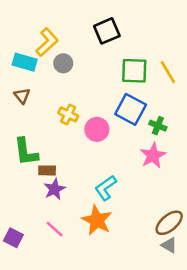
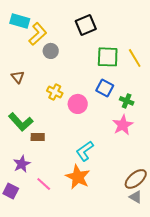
cyan rectangle: (25, 62) -> (20, 21), moved
blue square: (131, 109) -> (105, 88), size x0.7
green L-shape: (26, 152) -> (21, 122), turned -35
purple star: (55, 189) -> (22, 164), moved

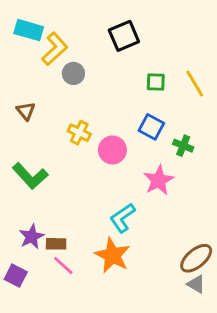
green square: (108, 57) -> (156, 82), size x0.6
pink star: (123, 125) -> (159, 180), moved
brown rectangle: (38, 137) -> (56, 244), moved

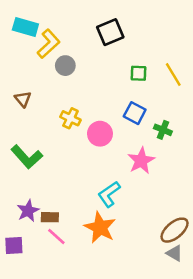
purple square: (16, 276) -> (14, 245), turned -30

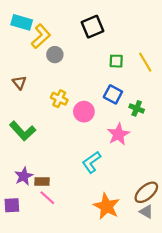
orange star: (100, 228) -> (107, 206), moved

